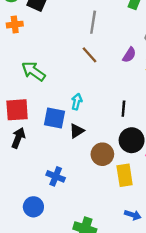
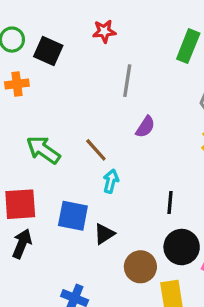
brown line: (90, 55) -> (96, 150), moved
purple semicircle: (129, 55) -> (145, 127), moved
cyan arrow: (77, 102) -> (111, 181), moved

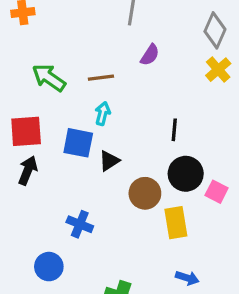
brown line: (96, 150) -> (101, 78), turned -55
cyan arrow: (111, 181) -> (103, 113), moved

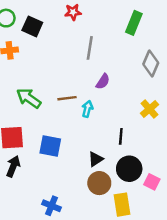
yellow cross: (218, 70) -> (149, 109), moved
cyan arrow: (103, 113) -> (87, 109), moved
black triangle: (109, 161) -> (96, 159), moved

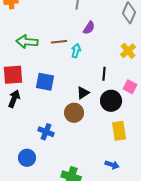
green arrow: (29, 98) -> (27, 42), turned -30
pink square: (152, 182) -> (130, 87), moved
brown circle: (99, 183) -> (74, 113), moved
yellow rectangle: (122, 205) -> (119, 131), moved

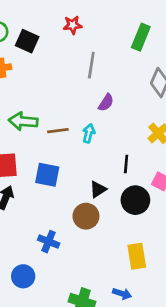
brown line: (59, 42) -> (58, 131), moved
yellow rectangle: (119, 131) -> (137, 256), moved
blue arrow: (112, 165) -> (122, 294), moved

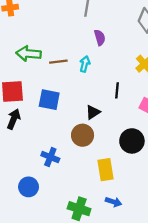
purple semicircle: (106, 103) -> (100, 38), turned -49
black circle: (135, 200) -> (132, 141), moved
yellow rectangle: (137, 256) -> (105, 170), moved

